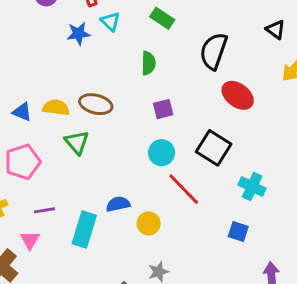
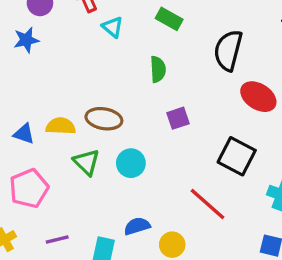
blue star: (78, 34) -> (26, 40), moved
cyan circle: (162, 153) -> (131, 163), moved

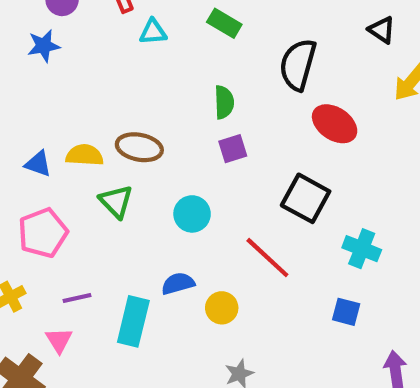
cyan triangle: (113, 27) -> (153, 32), turned -45
green semicircle: (158, 69) -> (224, 102), moved
cyan circle: (131, 163) -> (192, 214), moved

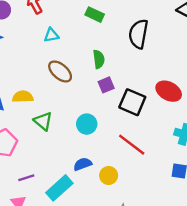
cyan triangle: (153, 32) -> (51, 35), moved
red ellipse: (335, 124) -> (169, 91), moved
brown ellipse: (139, 147) -> (60, 71), moved, turned 35
black square: (306, 198) -> (132, 102), moved
cyan rectangle: (133, 321) -> (59, 188), turned 40

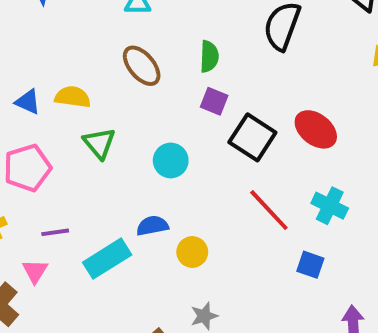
purple square: (106, 85) -> (214, 101), turned 35
red line: (132, 145) -> (269, 210), moved

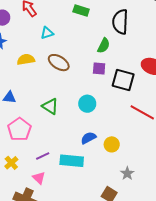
green semicircle: (209, 56) -> (104, 46), moved, turned 42
yellow semicircle: (73, 97) -> (26, 59), moved
cyan rectangle: (107, 259) -> (72, 161), turned 55

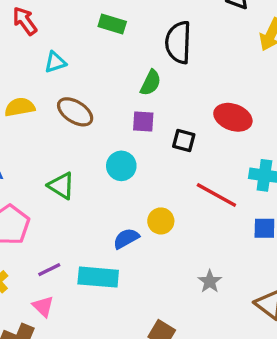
black square: (123, 80) -> (184, 141), size x0.6
cyan circle: (87, 104) -> (121, 166), moved
yellow circle: (112, 144) -> (161, 221), moved
gray star: (127, 173) -> (210, 281), moved

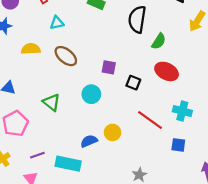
green semicircle: (151, 83) -> (159, 41), moved

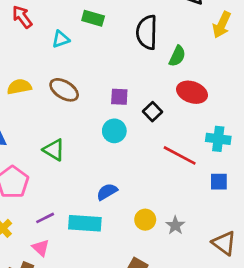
cyan triangle: (57, 23) -> (61, 39), moved
black square: (133, 83) -> (152, 112), turned 32
cyan circle: (91, 94) -> (114, 131), moved
yellow circle: (113, 132) -> (145, 220), moved

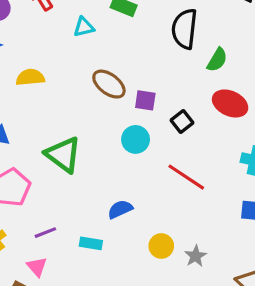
brown ellipse: (64, 90) -> (109, 84), moved
green triangle: (54, 150) -> (63, 155), size x1.4
red line: (180, 155) -> (186, 177), moved
cyan rectangle: (85, 223) -> (91, 243), size x0.6

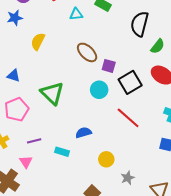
yellow semicircle: (30, 77) -> (38, 41), turned -66
black square: (182, 122) -> (130, 82), size x1.6
gray star: (196, 256) -> (128, 178), moved

